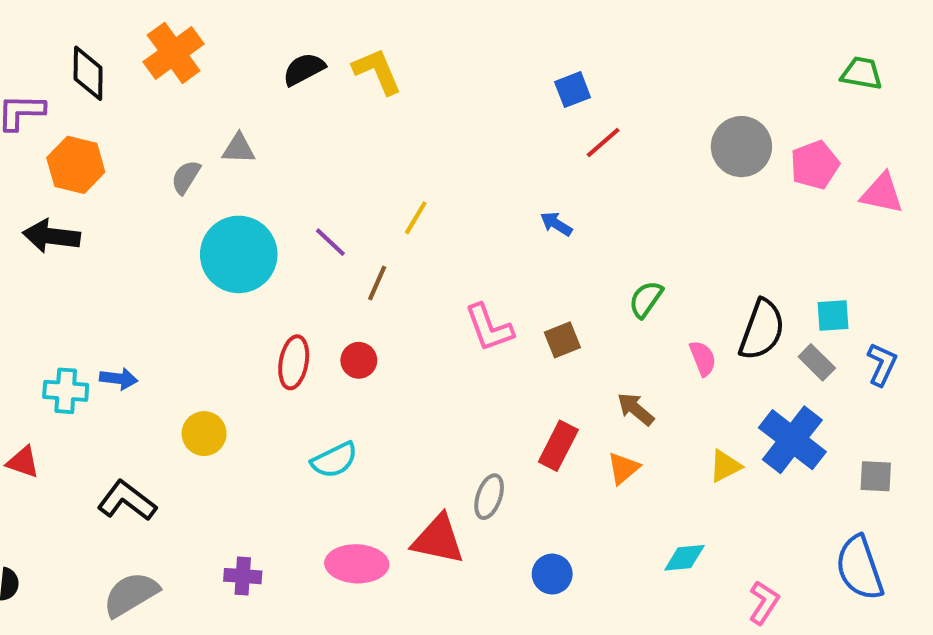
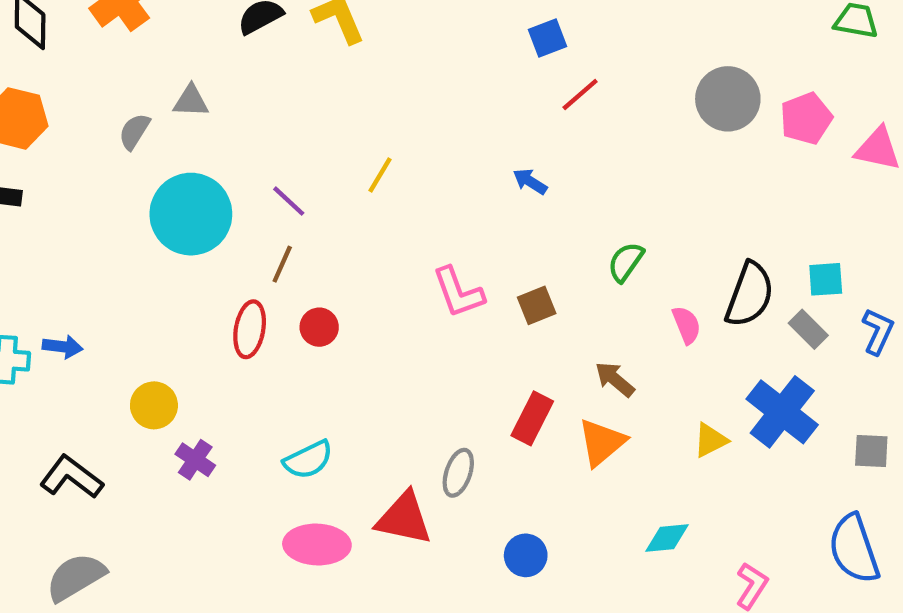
brown line: (377, 283) -> (282, 264), moved
cyan semicircle: (334, 460) -> (308, 460), moved
orange triangle: (623, 468) -> (602, 442), size x1.4
purple cross: (243, 576) -> (195, 460), moved, turned 30

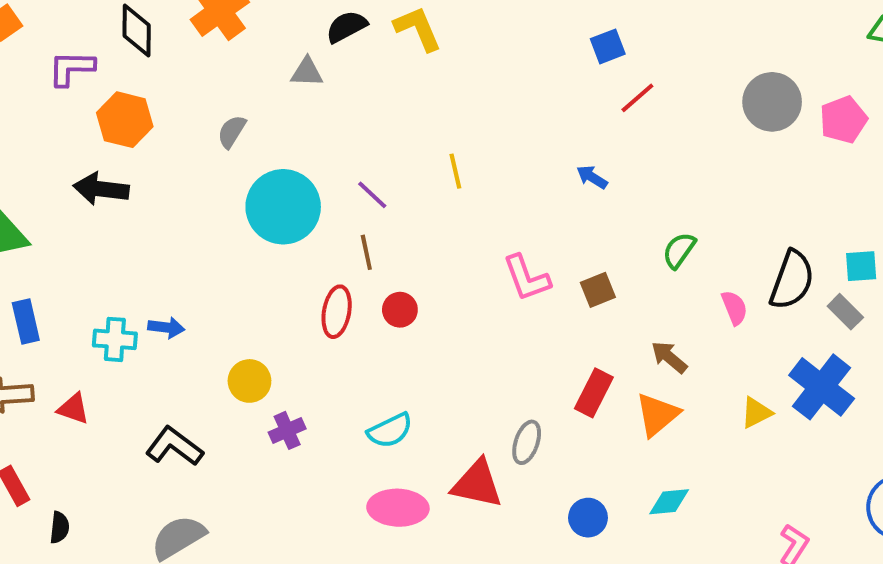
gray triangle: (191, 101) -> (307, 72), moved
yellow line: (380, 175) -> (455, 171), turned -44
brown line: (282, 264) -> (366, 252), turned -36
purple cross: (195, 460) -> (287, 430), turned 32
cyan diamond: (667, 538) -> (669, 502), moved

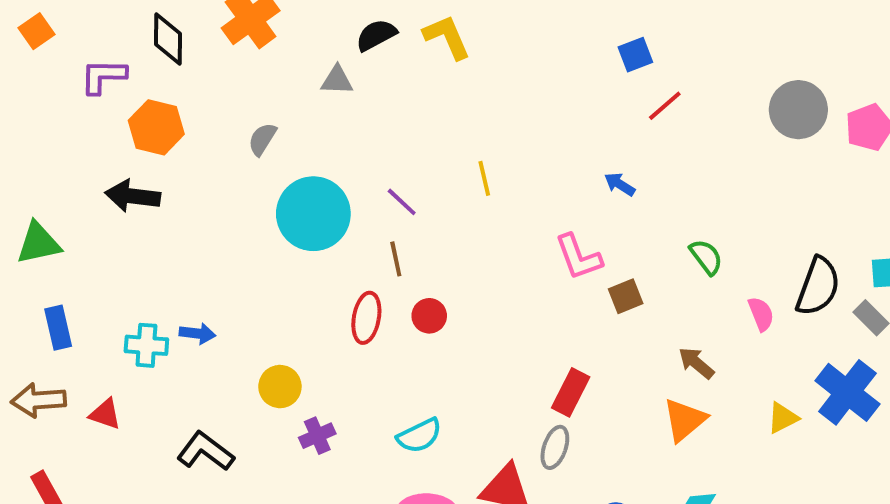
green semicircle: (679, 250) -> (706, 257), turned 108
pink L-shape: (527, 278) -> (578, 257), moved
red rectangle: (594, 393) -> (571, 392), moved

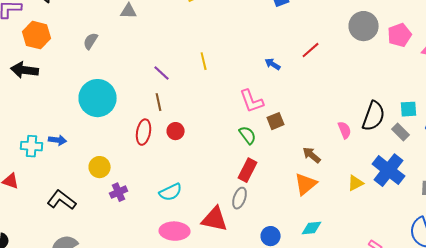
red line: (665, 106) -> (311, 50), moved
cyan circle: (313, 214) -> (98, 98), moved
green semicircle: (706, 257) -> (248, 135), moved

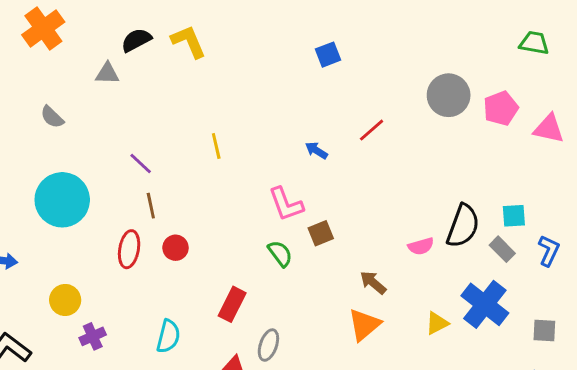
gray semicircle: (91, 41) -> (52, 117), turned -78
purple line: (162, 73) -> (141, 163), moved
pink semicircle: (345, 130) -> (421, 246), turned 96
red rectangle: (248, 170) -> (232, 304), moved
cyan semicircle: (171, 192) -> (168, 336), turned -50

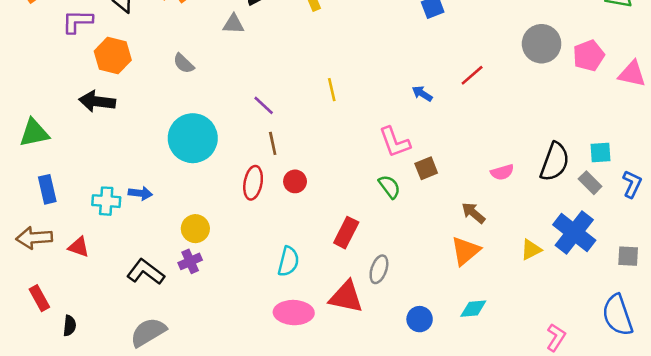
pink semicircle: (421, 246) -> (502, 172), moved
purple cross: (93, 336) -> (190, 261), moved

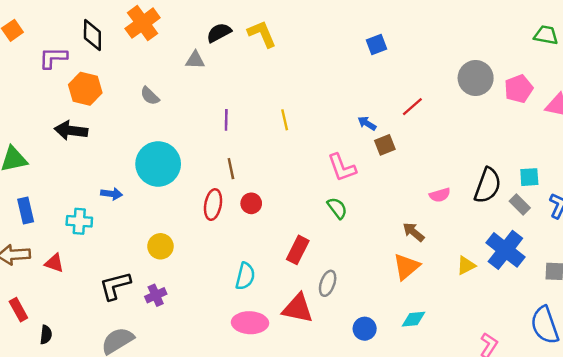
purple line: (264, 105) -> (226, 120), moved, turned 48
brown square: (426, 168) -> (385, 145), moved
blue arrow: (140, 193) -> (112, 194), moved
purple cross: (190, 261) -> (156, 295), moved
black L-shape: (146, 272) -> (115, 286), turned -52

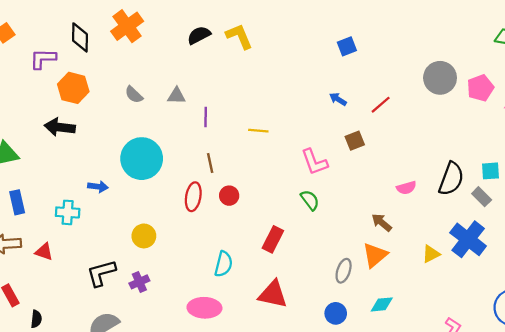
gray triangle: (195, 60) -> (176, 96), moved
yellow line: (285, 120) -> (258, 131), moved, turned -72
blue arrow: (367, 123) -> (338, 99), moved
gray ellipse: (328, 283) -> (344, 271), moved
pink ellipse: (250, 323) -> (204, 308), moved

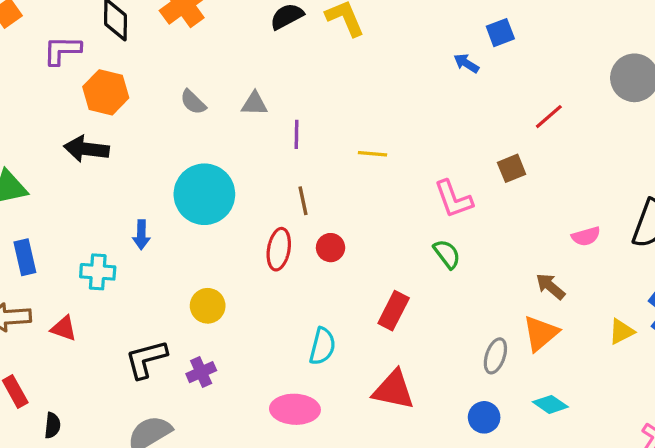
blue arrow: (338, 99) -> (466, 63), moved
blue arrow: (98, 187) -> (141, 235), turned 84
cyan diamond: (382, 304) -> (550, 404), turned 40

